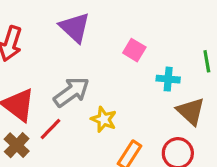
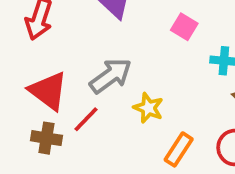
brown cross: (17, 145) -> (46, 138), turned -35

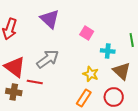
yellow star: (148, 108) -> (91, 74), moved
red line: (86, 119) -> (35, 82), turned 56

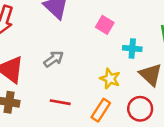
gray arrow: (48, 59) -> (54, 59), size x0.7
red line: (35, 82) -> (60, 102), moved

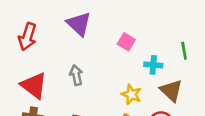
gray arrow: (54, 59) -> (76, 75), turned -66

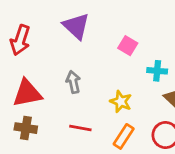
red triangle: (34, 85) -> (27, 93), turned -48
yellow star: (131, 94) -> (121, 101), moved

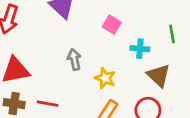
gray arrow: (73, 82) -> (74, 59), moved
red line: (80, 128) -> (48, 104), moved

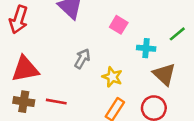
green line: (172, 34) -> (177, 34), turned 60
gray arrow: (74, 59) -> (82, 59), turned 42

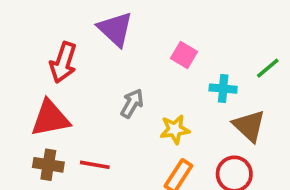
red arrow: (19, 20) -> (63, 63), moved
yellow star: (112, 77) -> (175, 129), turned -30

